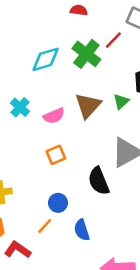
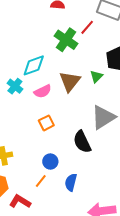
cyan diamond: (46, 59) -> (34, 65), moved
blue semicircle: (82, 230) -> (71, 182), turned 36

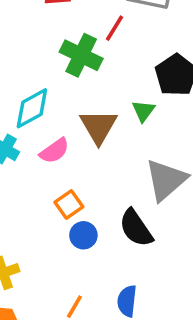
blue circle: (50, 162) -> (83, 235), moved

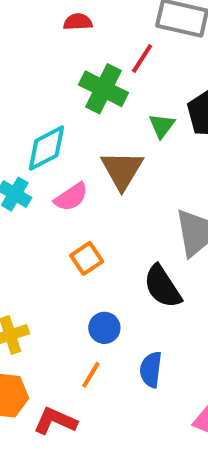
green triangle: (143, 111) -> (162, 126), moved
blue circle: (83, 235) -> (104, 328), moved

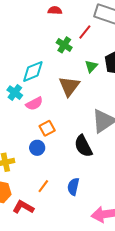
green cross: (104, 89) -> (64, 45), size x0.7
pink semicircle: (71, 197) -> (34, 104), moved
blue circle: (104, 328) -> (37, 148), moved

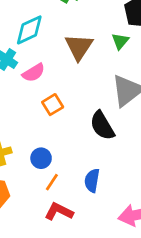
green triangle: (91, 66) -> (120, 41), moved
blue circle: (37, 148) -> (41, 158), moved
red L-shape: (23, 207) -> (59, 212), moved

